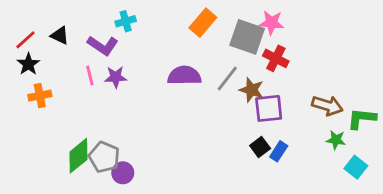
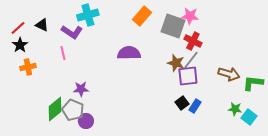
cyan cross: (126, 21) -> (88, 15), size x1.5
purple star: (116, 77) -> (81, 89), moved
gray line: (227, 78) -> (191, 60), moved
green star: (336, 140) -> (235, 109), moved

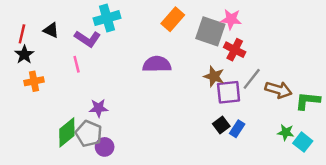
red line: (18, 28) -> (22, 34), turned -35
gray line: (191, 60) -> (252, 79), moved

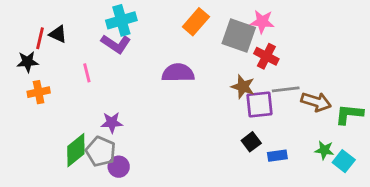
red line: (22, 34) -> (40, 38), moved
purple L-shape: (88, 39) -> (116, 44), moved
black star: (24, 55) -> (28, 62), turned 30
gray line: (252, 79) -> (286, 89), turned 45
blue rectangle: (237, 129) -> (277, 156), moved, turned 49

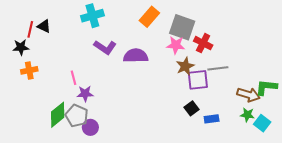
pink star: (262, 22) -> (176, 45), moved
purple L-shape: (116, 44) -> (105, 47), moved
pink line: (87, 73) -> (74, 78), moved
brown star: (243, 87) -> (185, 66), turned 30
brown arrow: (316, 102) -> (248, 95), moved

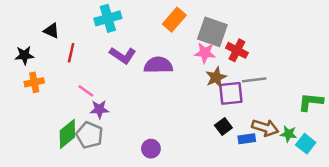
red line: (30, 29) -> (71, 53), moved
pink line: (74, 78) -> (86, 91), turned -40
brown arrow: (248, 95) -> (265, 128), moved
purple circle: (90, 127) -> (151, 149), moved

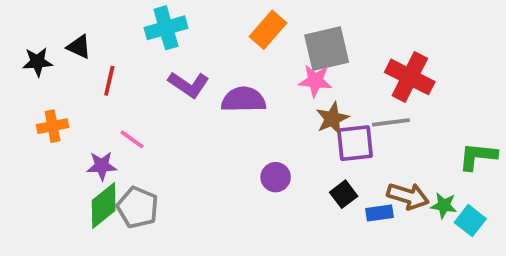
gray square: (212, 32) -> (327, 49), turned -32
red cross: (237, 50) -> (410, 77), moved, size x1.4
black star: (24, 55) -> (37, 62), moved
purple star: (99, 109) -> (102, 166), moved
purple circle: (151, 149) -> (276, 177), moved

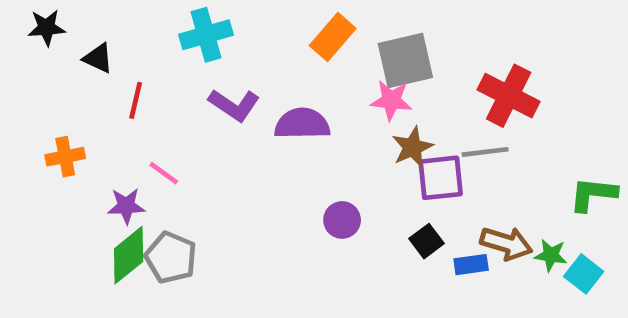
black star: (37, 62) -> (46, 28), moved

